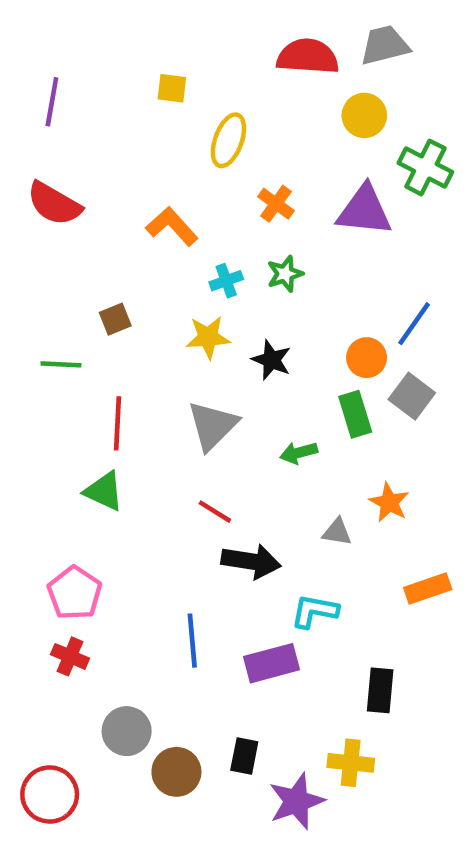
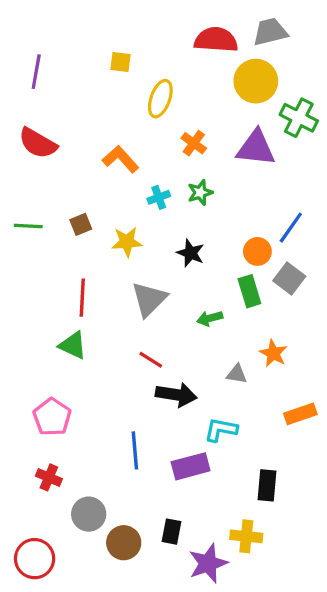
yellow circle: (364, 115) -> (256, 81), size x1.4
yellow star: (208, 337) -> (127, 242), moved
green line: (61, 364) -> (28, 226), moved
red cross: (70, 656) -> (49, 477), moved

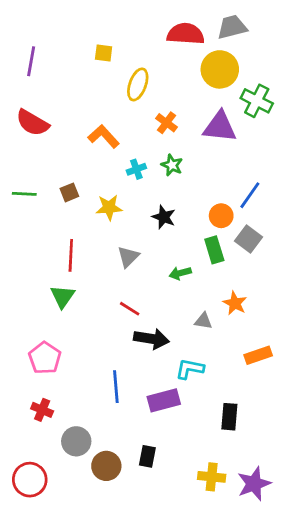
green star: (200, 193) -> (172, 165), turned -30
gray triangle: (149, 299) -> (128, 257), size x0.7
green triangle: (73, 345) -> (63, 296), turned 40
yellow cross: (246, 536) -> (212, 477), moved
purple star: (208, 563) -> (254, 484), moved

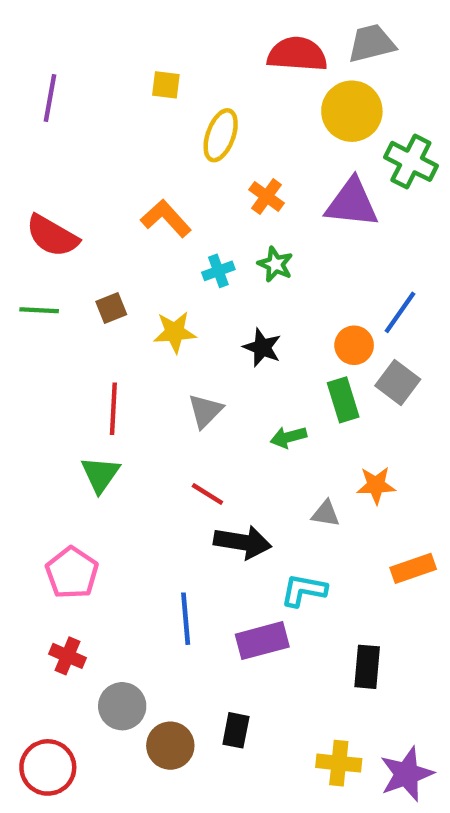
red semicircle: (32, 123) -> (52, 236), moved
orange star: (235, 303) -> (376, 485), turned -30

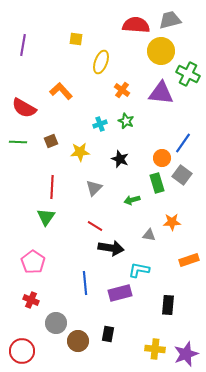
orange L-shape: (166, 218) -> (61, 91), moved

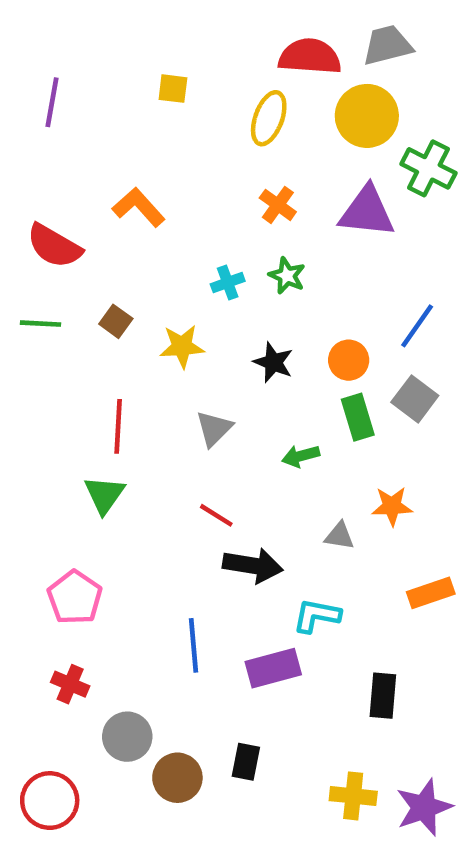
yellow ellipse: (101, 62) -> (269, 118), moved
brown square: (51, 141) -> (116, 321), turned -32
orange circle: (162, 158) -> (349, 360), moved

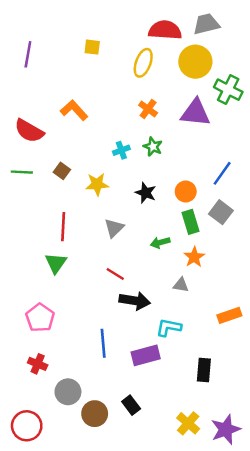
orange star: (392, 506) -> (194, 257), moved, turned -30
black rectangle: (246, 762) -> (131, 405), turned -48
yellow cross: (353, 796) -> (188, 423), turned 35

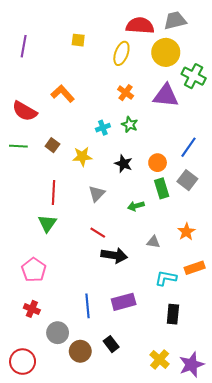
orange star: (194, 257) -> (186, 232), moved
cyan L-shape: (169, 327) -> (166, 278), moved
blue line: (103, 343) -> (87, 306), moved

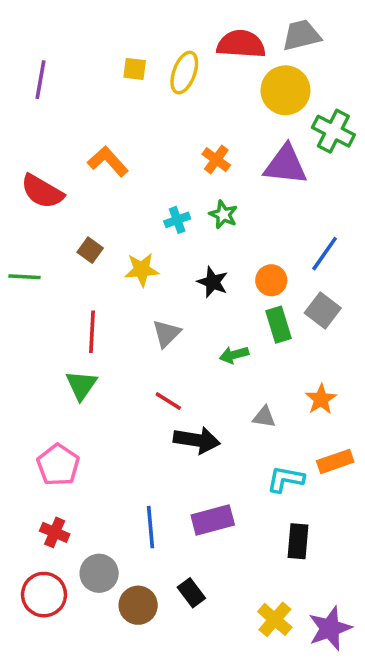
yellow ellipse: (121, 53) -> (184, 73), moved
green line: (18, 146) -> (24, 277), moved
red circle: (23, 362) -> (44, 595), moved

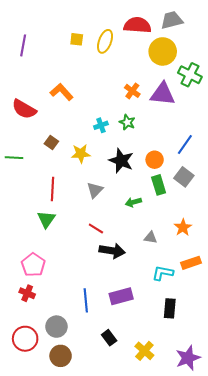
orange cross: (216, 160) -> (132, 91), moved
black star: (213, 282) -> (121, 161), size x1.4
red cross: (55, 532) -> (27, 293), moved
brown circle: (138, 605) -> (61, 356), moved
yellow cross: (275, 619) -> (144, 351), moved

